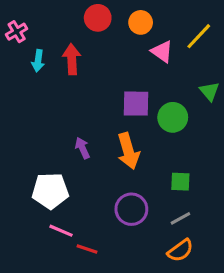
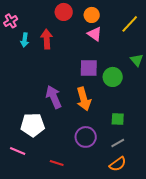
pink triangle: (162, 52) -> (95, 34), moved
purple arrow: (82, 148) -> (54, 97), size x1.6
pink line: (61, 231) -> (18, 151), moved

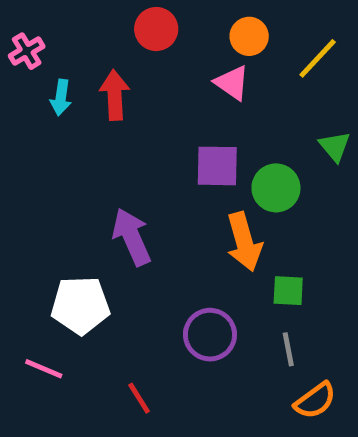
orange circle: (92, 15) -> (249, 36), moved
orange arrow: (84, 99) -> (244, 242), moved
gray line: (118, 143) -> (288, 349), turned -72
red line: (57, 163) -> (139, 398), turned 40
orange semicircle: (118, 164) -> (315, 401), moved

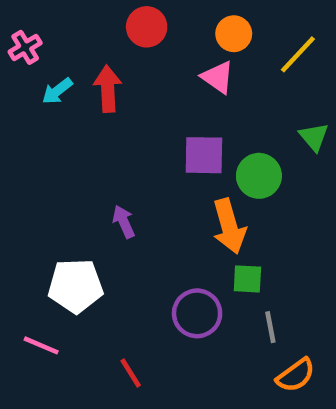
cyan arrow: (61, 97) -> (57, 91), turned 44
purple arrow: (132, 237) -> (124, 222), size x0.6
green square: (288, 291) -> (247, 279), moved

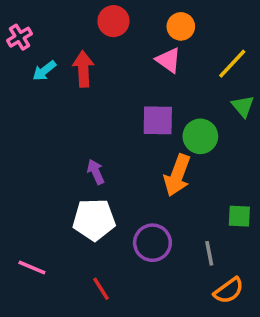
yellow line: (298, 54) -> (232, 64), moved
orange arrow: (229, 226) -> (177, 175), turned 36
green square: (247, 279) -> (239, 216), moved
white pentagon: (76, 286) -> (94, 220), moved

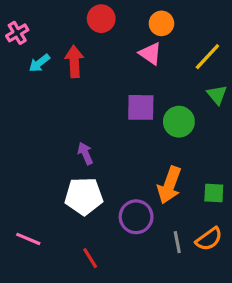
orange arrow: (177, 175) -> (169, 185), moved
gray line: (209, 253) -> (177, 242), moved
orange semicircle: (229, 291) -> (209, 239), moved

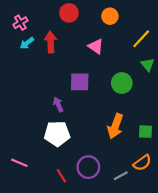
pink cross: (17, 33) -> (20, 23), moved
pink triangle: (150, 53) -> (96, 46), moved
purple square: (141, 107) -> (80, 82), moved
purple circle: (136, 217) -> (88, 167), moved
gray line: (177, 242) -> (121, 176), moved, turned 72

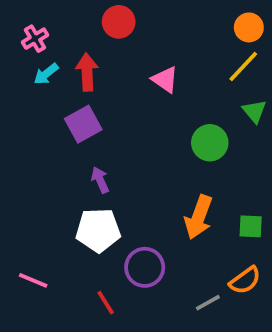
orange circle: (110, 16) -> (249, 27), moved
purple square: (80, 82) -> (83, 124), moved, turned -30
purple circle: (88, 167) -> (145, 267), moved

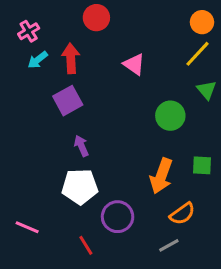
green square: (251, 226) -> (202, 165), moved
orange semicircle: (245, 280) -> (182, 214), moved

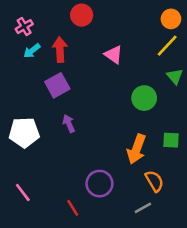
white pentagon: (80, 187) -> (24, 132), moved
orange semicircle: (182, 214) -> (154, 181), turned -85
pink line: (27, 227) -> (23, 192), turned 30

